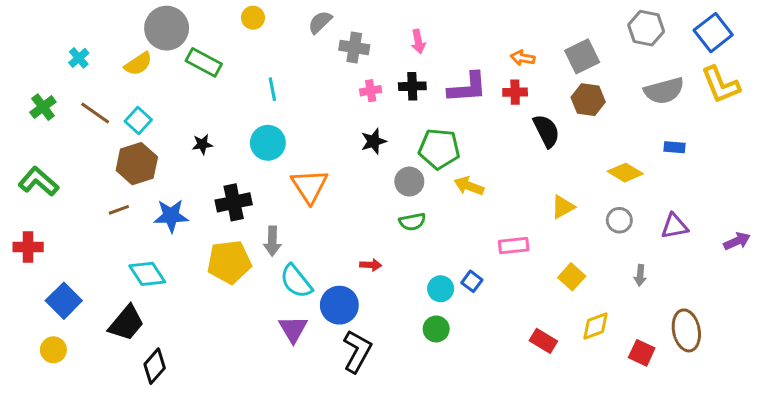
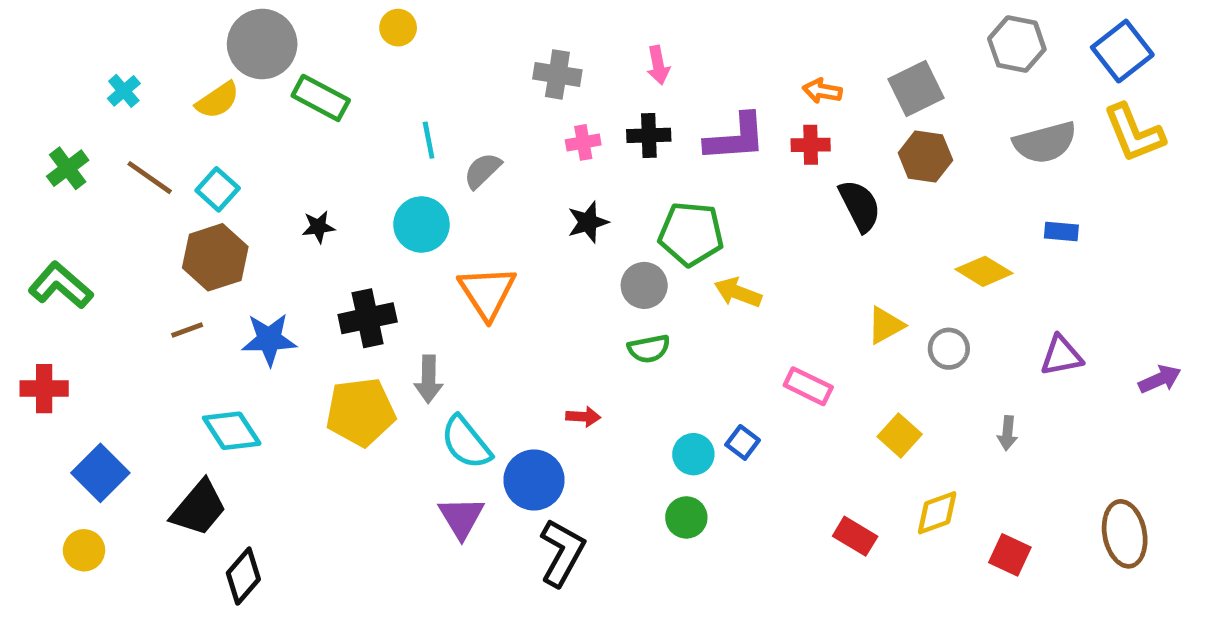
gray semicircle: (320, 22) -> (482, 171), moved
gray circle: (619, 220) -> (949, 349), moved
pink rectangle: (514, 246) -> (808, 386), turned 32
brown ellipse: (686, 330) -> (1125, 534), moved

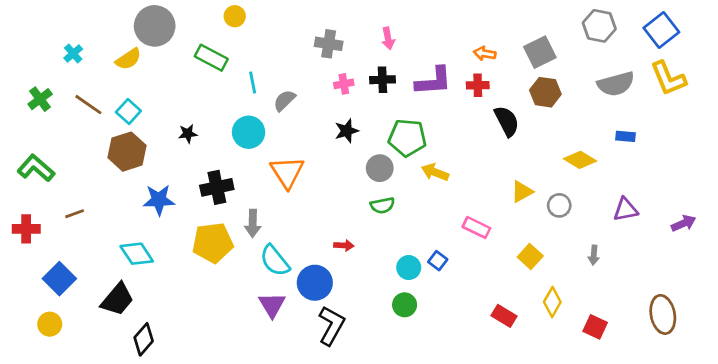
green rectangle: (321, 98) -> (211, 58), moved
brown line: (187, 330) -> (75, 214), moved
yellow diamond: (937, 513) -> (552, 302), turned -40

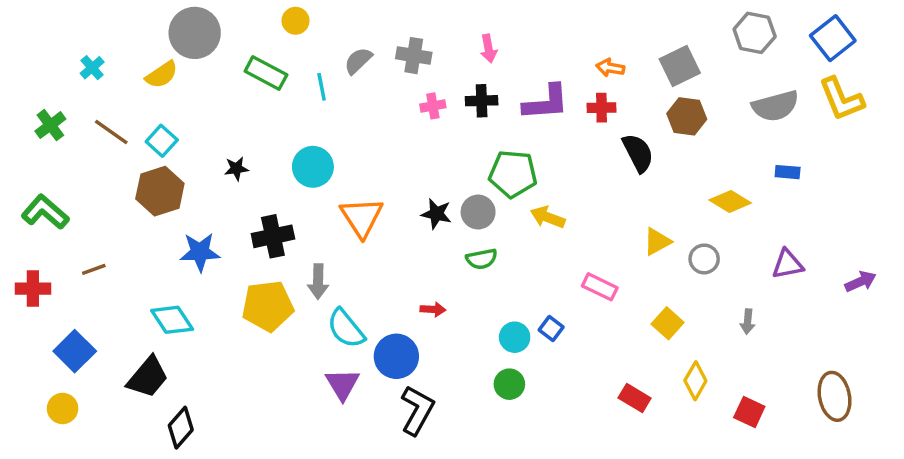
cyan line: (253, 82) -> (322, 87), moved
gray semicircle: (284, 100) -> (358, 61), moved
black star: (347, 131) -> (436, 214), moved, turned 30

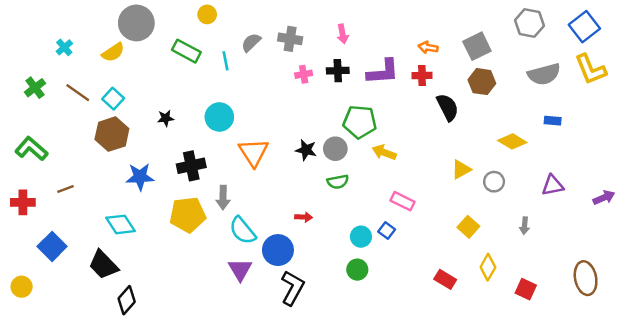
pink rectangle: (600, 287) -> (402, 201), moved
black trapezoid: (148, 377) -> (103, 265), turned 96
yellow circle: (63, 408) -> (22, 287), moved

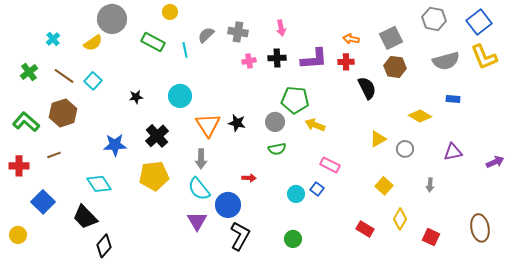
brown hexagon: (112, 134) -> (63, 113), moved
black star: (306, 150) -> (237, 123), moved
black cross: (191, 166) -> (157, 136), turned -30
gray arrow: (223, 198) -> (201, 159), moved
green circle: (357, 270) -> (293, 239), moved

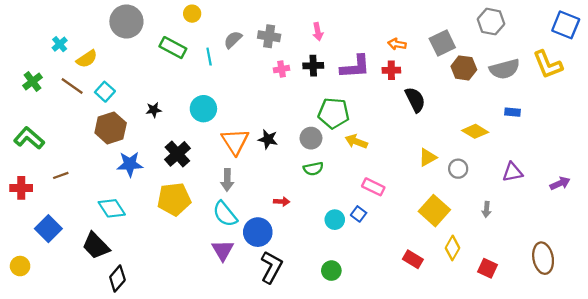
blue square: (479, 22) -> (566, 25), moved, turned -30
yellow semicircle: (93, 43) -> (87, 59), moved
brown hexagon: (395, 67) -> (464, 68), moved
brown hexagon: (63, 113) -> (111, 128), moved
yellow square: (384, 186) -> (434, 211), size x1.5

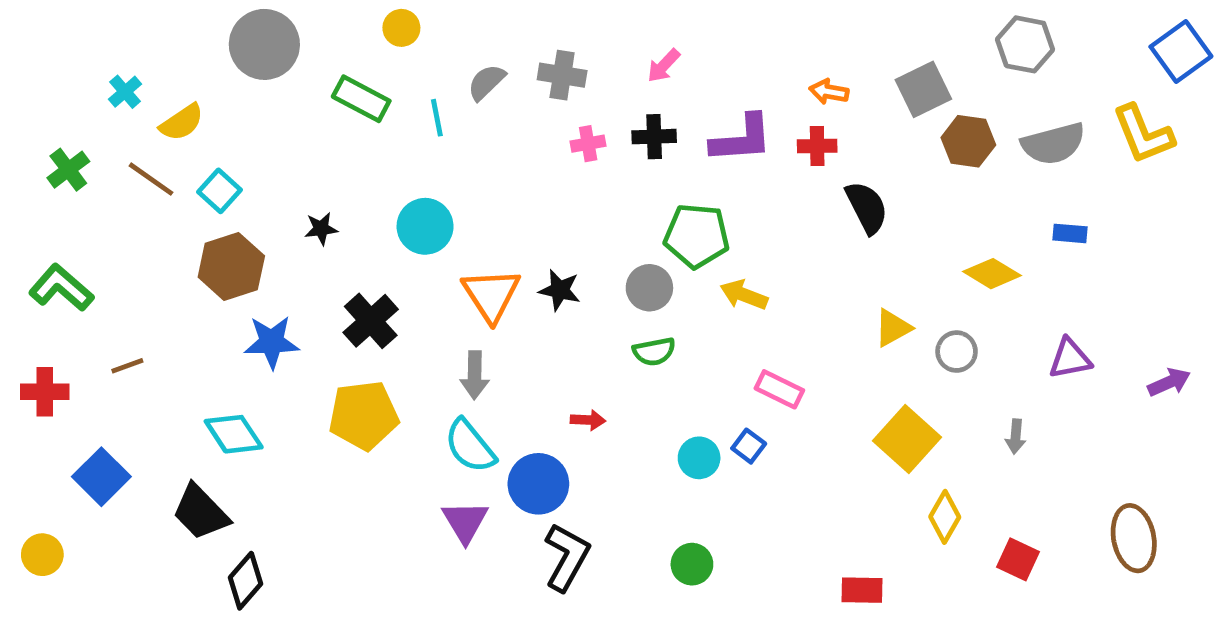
blue square: (566, 25) -> (1181, 52), turned 32
pink arrow: (318, 32) -> (664, 66), turned 54
red rectangle: (413, 259) -> (862, 590), moved, turned -30

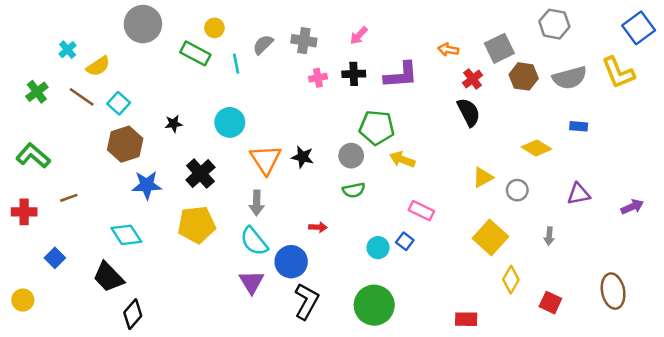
yellow circle: (401, 28) -> (214, 28), moved
red cross: (817, 146) -> (473, 79), moved, turned -36
blue square: (101, 477) -> (55, 258), size x0.7
green circle: (692, 564) -> (374, 305), size x1.8

